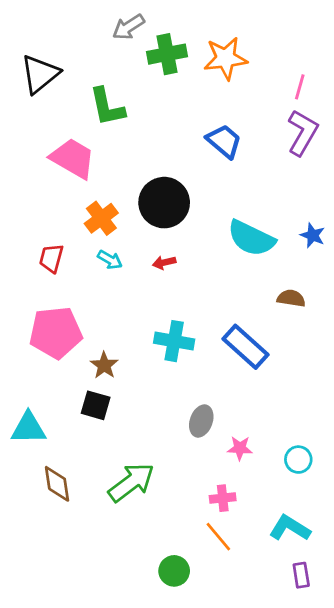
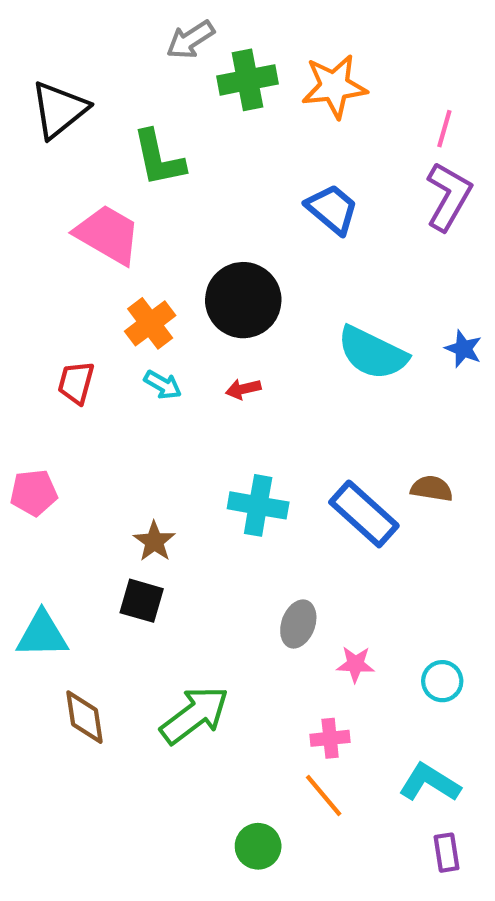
brown semicircle: (291, 298) -> (432, 488), moved
pink pentagon: (56, 332) -> (34, 493), moved, size x0.6

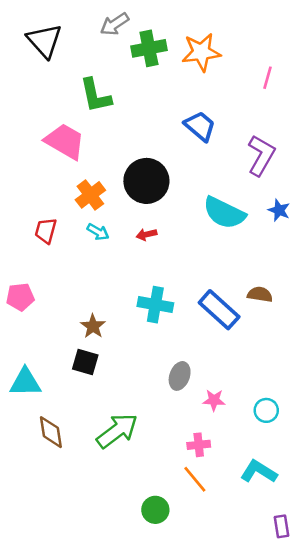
black triangle: (59, 110) -> (44, 41), moved, turned -33
purple L-shape: (449, 196) -> (261, 155), moved
purple rectangle: (446, 853) -> (282, 526), moved

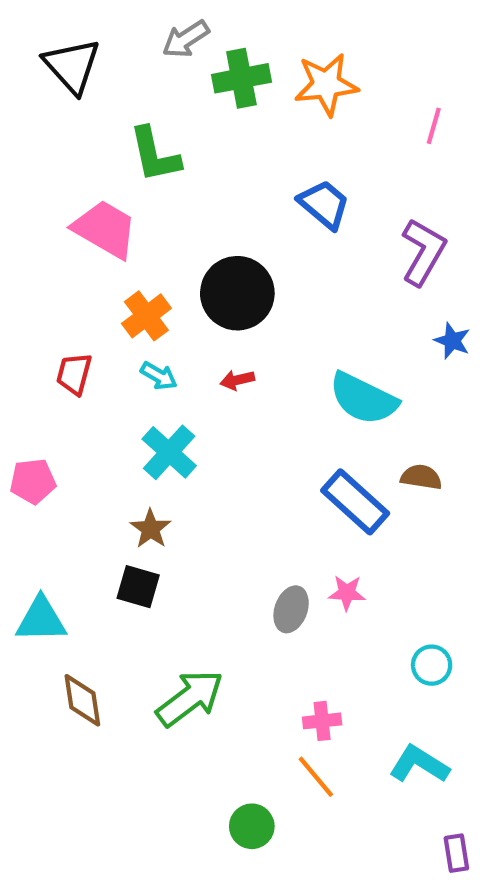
cyan semicircle: (224, 213) -> (363, 399), moved
cyan cross: (155, 305) -> (169, 452), moved, turned 32
pink star: (214, 400) -> (347, 593), moved

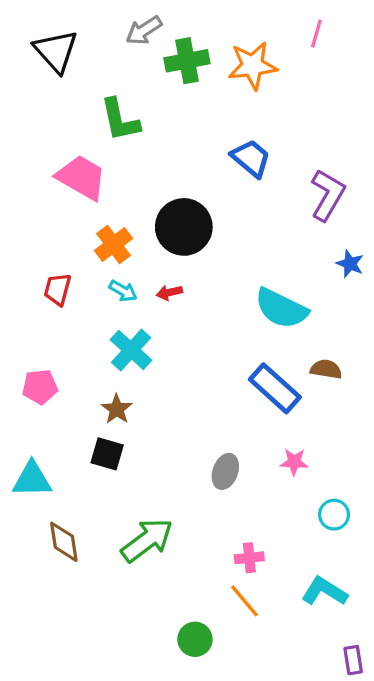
pink line: (434, 126) -> (316, 34), moved
red arrow: (237, 380) -> (169, 292), moved
pink pentagon: (33, 481) -> (40, 387), moved
pink star: (347, 593) -> (294, 462), moved

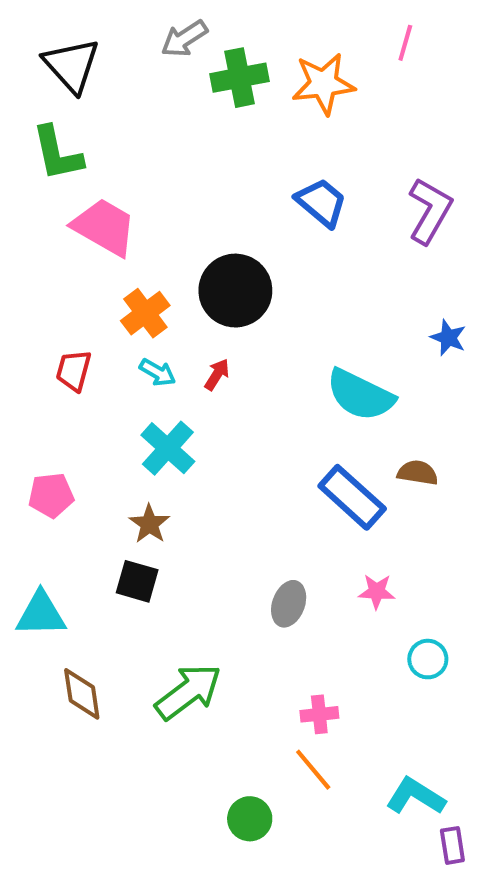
green L-shape: (120, 120) -> (57, 153), moved
purple L-shape: (328, 195) -> (430, 211), moved
red arrow: (169, 292) -> (217, 374), turned 135
cyan L-shape: (324, 591) -> (416, 796), moved

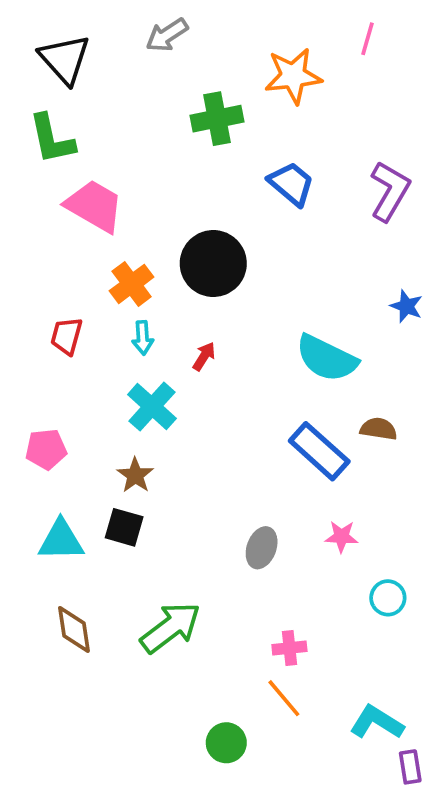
green cross: (239, 78) -> (217, 119), moved
cyan arrow: (158, 372) -> (143, 338), turned 56
red arrow: (217, 374) -> (204, 356), moved
cyan triangle: (41, 614) -> (61, 540), moved

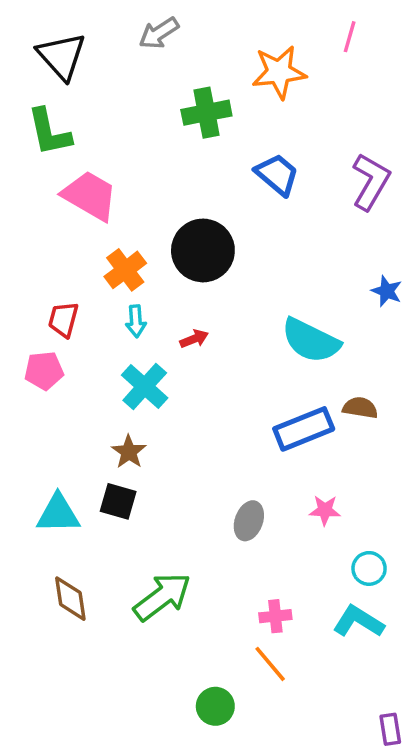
red arrow: (204, 356) -> (194, 339), turned 36
pink pentagon: (46, 449) -> (44, 371), moved
blue rectangle: (319, 451) -> (304, 429), turned -64
cyan L-shape: (377, 722) -> (358, 621), moved

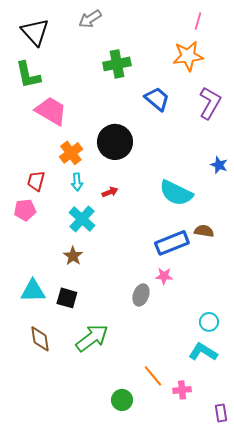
orange star: (279, 72) -> (188, 56), moved
black square: (118, 501) -> (67, 298), moved
pink star: (325, 510) -> (164, 276), moved
pink cross: (275, 616) -> (182, 390), moved

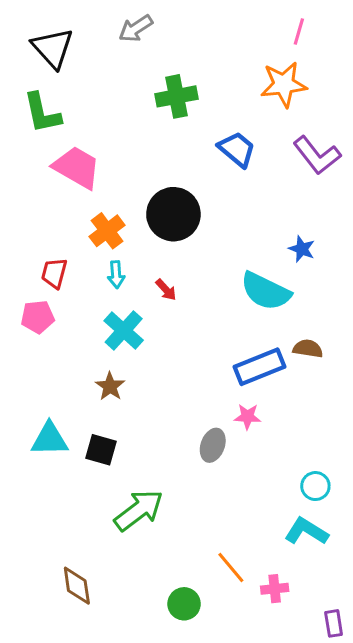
purple L-shape: (210, 103) -> (317, 155), turned 112
blue star: (219, 165) -> (302, 249), moved
red arrow: (110, 192) -> (166, 290), turned 70
brown diamond: (40, 339) -> (77, 586), moved

